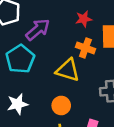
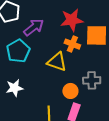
red star: (84, 19) -> (72, 20), size x1.6
orange circle: (61, 105) -> (70, 91), moved

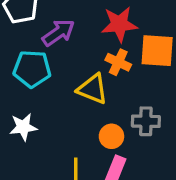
cyan pentagon: (18, 51) -> (32, 69), turned 30

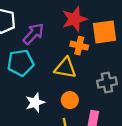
white star: (23, 127) -> (35, 103), moved
orange circle: (111, 136) -> (70, 100), moved

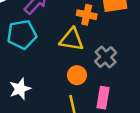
gray cross: (107, 82) -> (106, 57), moved, turned -30
white star: (35, 103) -> (20, 89), moved

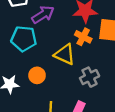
orange circle: (77, 75) -> (37, 75), moved

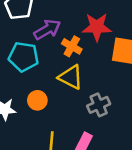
orange cross: (83, 37) -> (72, 46), moved

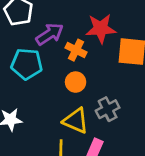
yellow triangle: (71, 77) -> (76, 121), moved
orange circle: (37, 100) -> (76, 82), moved

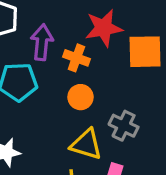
purple arrow: (50, 34) -> (42, 42), turned -44
gray cross: (108, 109) -> (124, 126), turned -30

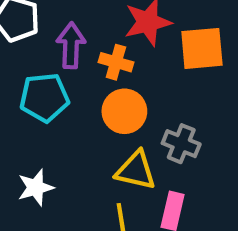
orange circle: (81, 97) -> (124, 111), size x1.4

